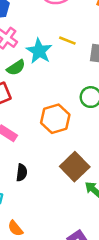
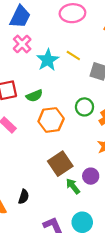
green semicircle: (16, 68) -> (34, 96), moved
black semicircle: (22, 173) -> (24, 197), moved

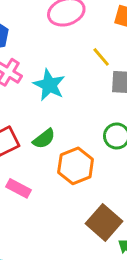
yellow line: (73, 55) -> (101, 57), moved, turned 32

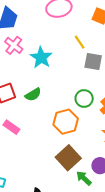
orange hexagon: (76, 166) -> (66, 122), moved

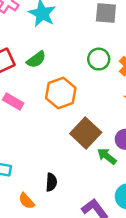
orange hexagon: (66, 122) -> (61, 93), moved

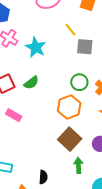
orange hexagon: (61, 93) -> (69, 107), moved
green arrow: (107, 156) -> (78, 165), moved, turned 49

